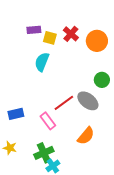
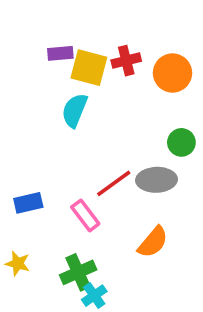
red cross: (71, 34) -> (126, 61), turned 35
yellow square: (50, 38) -> (89, 68), size x1.5
gray ellipse: (88, 101) -> (156, 180), turned -40

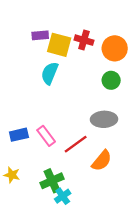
red cross: (126, 61) -> (84, 40), turned 30
green circle: (181, 142) -> (111, 80), moved
red line: (114, 183) -> (76, 144), moved
pink rectangle: (85, 215) -> (46, 136), moved

